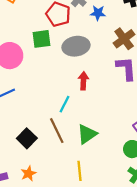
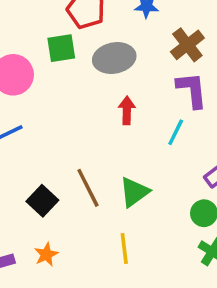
cyan line: (65, 104) -> (176, 132), moved

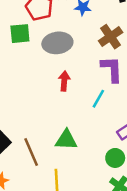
brown line: (88, 188) -> (31, 152), moved
green triangle: (134, 192) -> (66, 140), turned 35

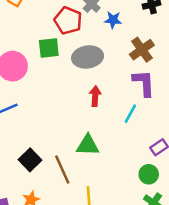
green triangle: (66, 140) -> (88, 145), moved

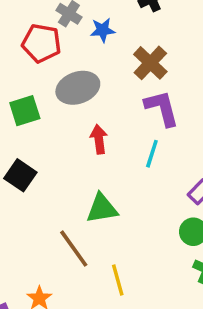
green square: (49, 48) -> (25, 111), moved
black square: (30, 160) -> (20, 175), moved

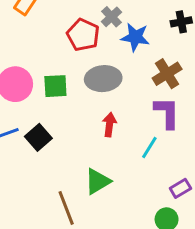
blue star: (103, 30) -> (135, 37), size x1.4
green triangle: (102, 208) -> (97, 181), turned -36

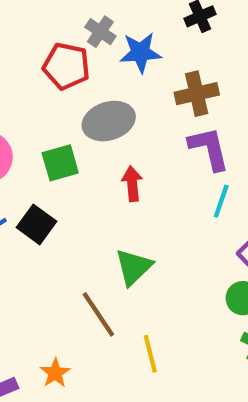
brown cross: (167, 74) -> (197, 94), turned 32
green square: (55, 86) -> (60, 163), moved
cyan line: (149, 147) -> (221, 201), moved

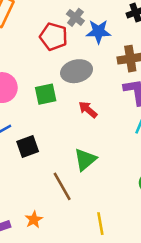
red arrow: (132, 184) -> (88, 110), turned -48
black square: (37, 224) -> (28, 147), moved, turned 30
yellow line: (150, 354) -> (100, 224), moved

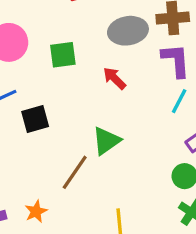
gray ellipse: (77, 71) -> (128, 31), moved
brown line: (62, 186) -> (75, 172), turned 60

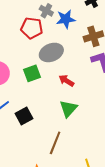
gray ellipse: (128, 31) -> (51, 52), moved
green triangle: (106, 141) -> (68, 109), moved

